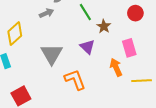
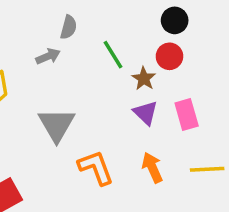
red circle: (135, 13) -> (169, 56), moved
purple triangle: (87, 47) -> (146, 113), moved
orange arrow: (116, 67) -> (152, 168), moved

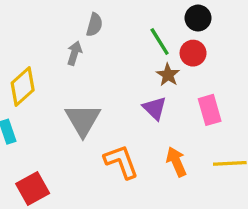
green line: (113, 55) -> (160, 41), moved
gray arrow: (48, 56) -> (74, 53), turned -50
purple triangle: (146, 113) -> (155, 108), moved

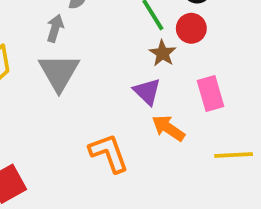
gray triangle: (83, 120) -> (59, 72), moved
orange arrow: (176, 162) -> (168, 128), moved, turned -32

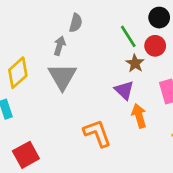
orange arrow: (168, 128) -> (139, 116), turned 40

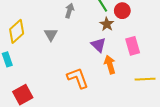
gray arrow: (60, 46) -> (69, 11), moved
gray triangle: (62, 77) -> (51, 35), size x0.6

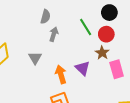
brown star: (107, 24) -> (102, 53), moved
orange arrow: (110, 65) -> (61, 74), moved

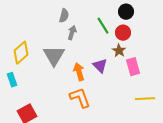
gray triangle: (35, 58) -> (54, 56), size x1.6

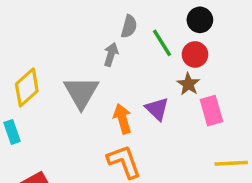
gray semicircle: (64, 16) -> (129, 26), moved

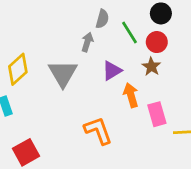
purple triangle: (157, 109) -> (112, 71), moved, turned 45
pink rectangle: (211, 111) -> (157, 114), moved
orange arrow: (122, 119) -> (131, 95), moved

